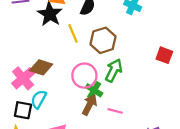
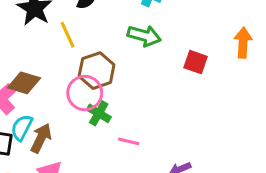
brown hexagon: (103, 40) -> (97, 71), moved
green arrow: (114, 70) -> (144, 36), moved, turned 80
brown arrow: (90, 105) -> (41, 138), moved

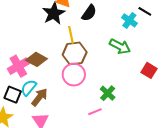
brown hexagon: (97, 71) -> (75, 53), moved
green cross: (99, 113) -> (108, 93), moved
pink line: (129, 141) -> (95, 112), turned -48

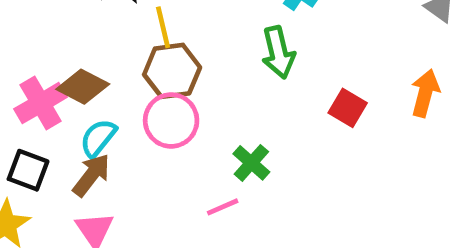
green arrow: (120, 46) -> (278, 52), turned 50
cyan semicircle: (29, 88) -> (98, 138), moved

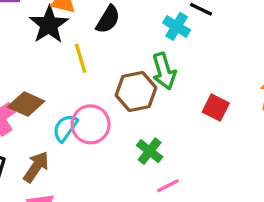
brown hexagon: (172, 71) -> (136, 92), moved
cyan semicircle: (98, 138) -> (65, 128), moved
pink line: (223, 207) -> (168, 186), moved

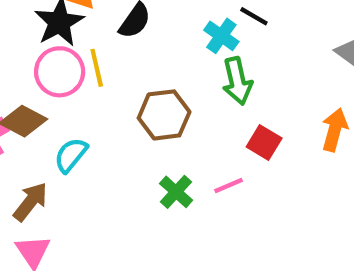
green arrow: (164, 71) -> (237, 81), moved
pink circle: (91, 124) -> (60, 72), moved
pink line: (168, 186) -> (229, 185), moved

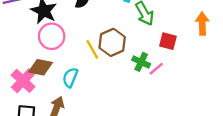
yellow line: (97, 68) -> (92, 49), moved
green cross: (176, 192) -> (141, 62), moved

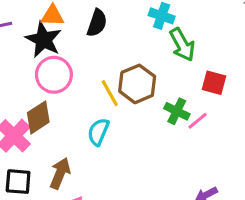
brown diamond: (41, 67) -> (38, 117), turned -45
cyan semicircle: (70, 77) -> (98, 132), moved

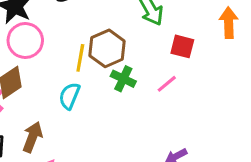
yellow line: (110, 93) -> (80, 58), turned 40
green cross: (177, 111) -> (123, 79), moved

